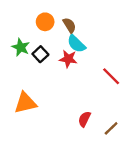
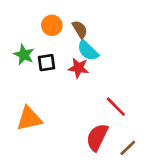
black square: (40, 54) -> (47, 63), turned 35
red line: (111, 76) -> (116, 107), moved
red semicircle: (84, 119) -> (97, 137), size x1.5

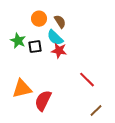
cyan semicircle: (88, 51) -> (55, 38), moved
red semicircle: (97, 137) -> (43, 101), moved

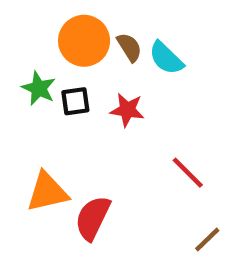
orange circle: (39, 19) -> (84, 41), size x1.5
cyan semicircle: (55, 38) -> (166, 58), moved

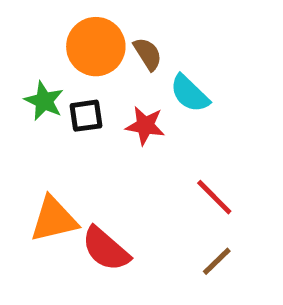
cyan semicircle: (166, 58) -> (190, 93), moved
red semicircle: (93, 218) -> (106, 249), turned -75
brown line: (207, 240) -> (217, 261), moved

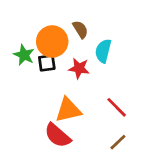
orange circle: (96, 47) -> (52, 41), moved
cyan semicircle: (190, 93) -> (103, 51), turned 60
orange triangle: (54, 219) -> (68, 110), moved

